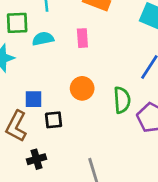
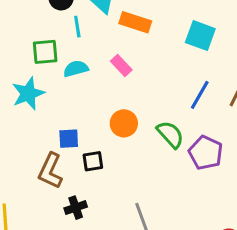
pink rectangle: (82, 38) -> (121, 66), turned -36
green semicircle: (122, 100) -> (170, 134), turned -35

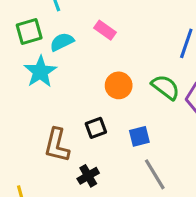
cyan star: (28, 94) -> (40, 72), moved
blue square: (69, 139) -> (139, 136), moved

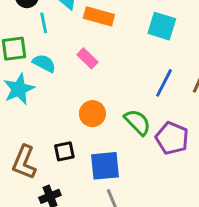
cyan semicircle: (62, 42) -> (44, 63), turned 45
blue square: (139, 136) -> (105, 166), size x1.5

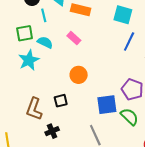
blue line: (164, 83) -> (129, 42), moved
green semicircle: (137, 122) -> (129, 117), moved
blue square: (105, 166) -> (107, 105), moved

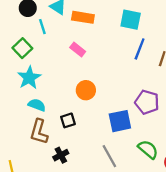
green square: (25, 33) -> (22, 48), turned -30
cyan semicircle: (45, 42) -> (37, 105), moved
green semicircle: (129, 117) -> (148, 149), moved

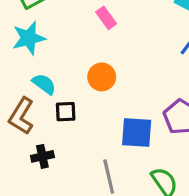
cyan semicircle: (37, 105) -> (44, 84), moved

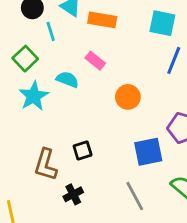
orange circle: (102, 77) -> (128, 97), moved
cyan semicircle: (44, 84) -> (67, 79), moved

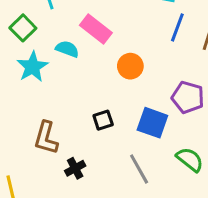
pink rectangle: (95, 61) -> (96, 29), size x1.5
black square: (83, 151) -> (103, 120), moved
blue square: (148, 152) -> (152, 123), turned 32

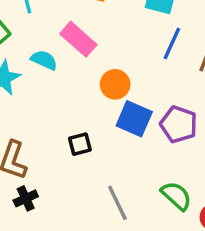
blue square: (152, 123) -> (134, 119), moved
black cross: (75, 168) -> (26, 198), moved

